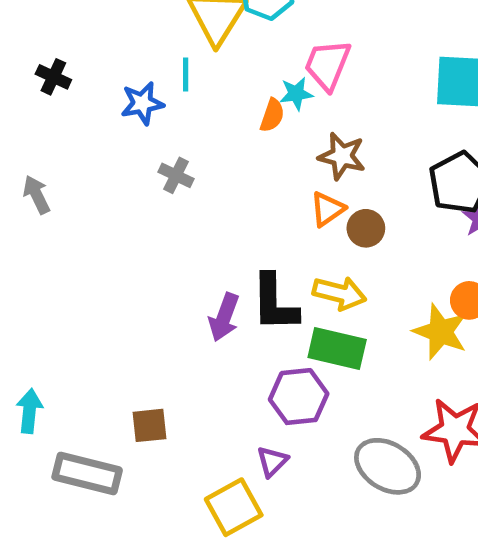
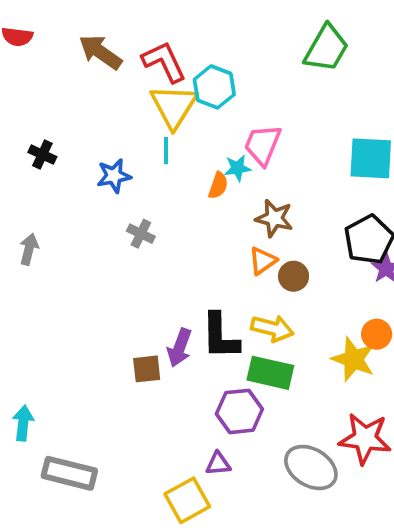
cyan line: (186, 74) -> (166, 151), moved
gray arrow: (37, 195) -> (29, 249), turned 40
brown square: (150, 425) -> (147, 369), moved
purple triangle: (272, 461) -> (218, 464), turned 40

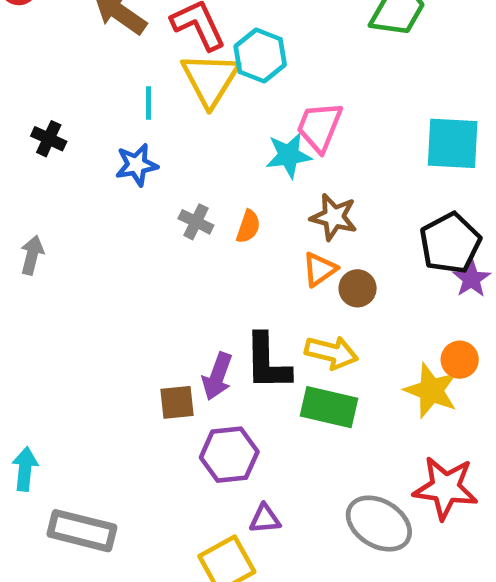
cyan line: (166, 151) -> (148, 103), moved
cyan star: (237, 168) -> (289, 155), size x1.4
orange semicircle: (218, 185) -> (248, 227), moved
gray cross: (141, 234) -> (196, 222), moved
purple hexagon: (239, 411) -> (229, 455), moved

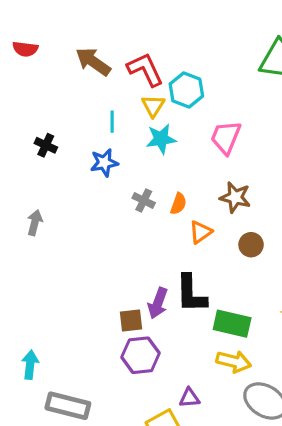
yellow triangle: (210, 79) -> (153, 106), size x0.6
cyan star: (289, 155) -> (161, 139), moved
orange triangle: (320, 269) -> (201, 232), moved
yellow arrow: (331, 352) -> (234, 362), moved
purple hexagon: (229, 455) -> (141, 355), moved

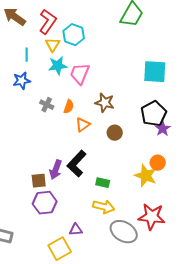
red L-shape: (145, 69) -> (48, 22), turned 60
pink trapezoid: (226, 137) -> (80, 74), moved
black L-shape: (191, 294) -> (77, 164), turned 44
green rectangle: (232, 324) -> (103, 183), size x0.6

